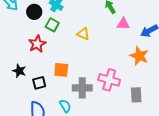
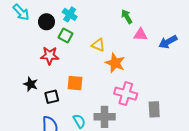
red star: (37, 44) -> (50, 56), turned 30
orange star: (139, 56) -> (115, 63), moved
gray cross: (82, 88) -> (105, 117), moved

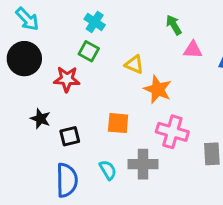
black circle: (46, 22) -> (24, 59), moved, size x1.5
orange square: (75, 83) -> (118, 123), moved

